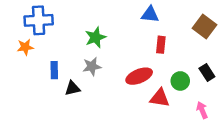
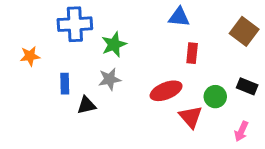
blue cross: (39, 20) -> (75, 24), moved
black rectangle: (207, 72) -> (247, 86), turned -35
red triangle: (160, 98) -> (191, 117), turned 40
pink arrow: (202, 110) -> (241, 131), turned -133

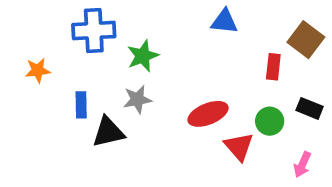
red rectangle: (192, 53) -> (273, 67), moved
black triangle: (86, 105) -> (108, 132), size x1.4

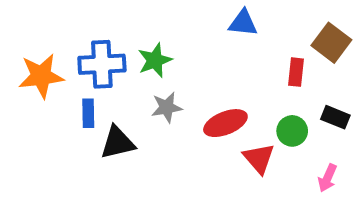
blue cross: (94, 31) -> (102, 64), moved
orange star: (38, 70) -> (41, 76), size x1.6
gray star: (137, 99) -> (167, 107), moved

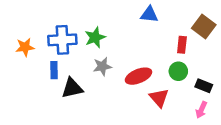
orange star: (41, 76) -> (25, 47), size x0.7
black rectangle: (335, 117) -> (204, 86), moved
green circle: (292, 131) -> (178, 71), moved

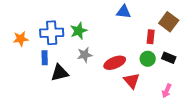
black rectangle: (204, 86) -> (169, 58), moved

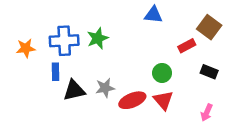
red rectangle: (151, 37) -> (187, 46), turned 56
gray star: (85, 55) -> (105, 88), moved
green circle: (148, 59) -> (162, 73), moved
red ellipse: (115, 63) -> (132, 100), moved

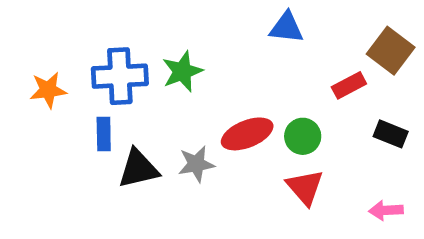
red ellipse: (132, 100) -> (247, 134), moved
pink arrow: (207, 113) -> (386, 210), turned 63

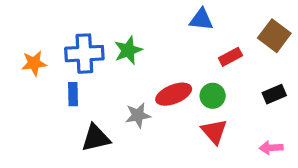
red rectangle: (349, 85) -> (230, 57), moved
black rectangle: (391, 134) -> (274, 94), turned -45
black triangle: (138, 169) -> (96, 138), moved

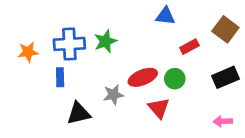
black rectangle: (274, 94) -> (225, 77), size x1.4
red triangle: (214, 131) -> (159, 108), moved

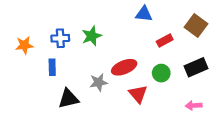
blue cross: (69, 44) -> (60, 38), size x0.7
green circle: (175, 79) -> (161, 73), moved

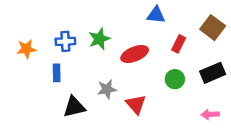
red rectangle: (165, 41) -> (179, 44), turned -35
red ellipse: (124, 67) -> (135, 54), moved
red triangle: (138, 94) -> (136, 104), moved

